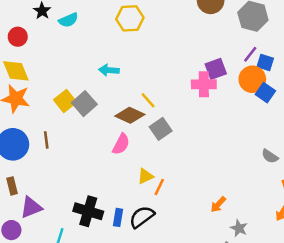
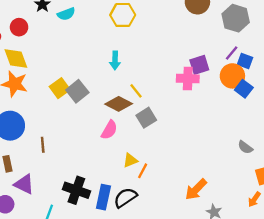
cyan arrow: (109, 70) -> (115, 60), moved, turned -96
brown line: (46, 140) -> (43, 145), moved
orange arrow: (218, 204) -> (196, 189), size x1.5
purple triangle: (31, 207) -> (24, 184), turned 45
blue rectangle: (118, 217) -> (103, 197), size x1.5

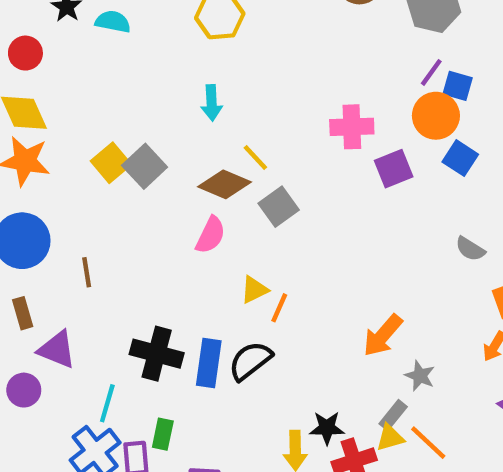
cyan semicircle: (66, 14) -> (113, 22), turned -144
purple square: (199, 65) -> (394, 169), moved
blue square: (244, 89) -> (460, 158), moved

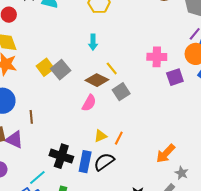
yellow triangle: (254, 290) -> (100, 136), moved
purple triangle: (57, 350) -> (14, 140), moved
cyan line: (107, 403) -> (37, 178), turned 30

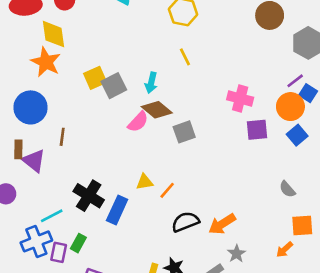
cyan arrow: (93, 42) -> (151, 83), moved
yellow line: (112, 68) -> (185, 57), moved
pink semicircle: (89, 103) -> (138, 122), moved
black semicircle: (104, 162) -> (185, 222), moved

